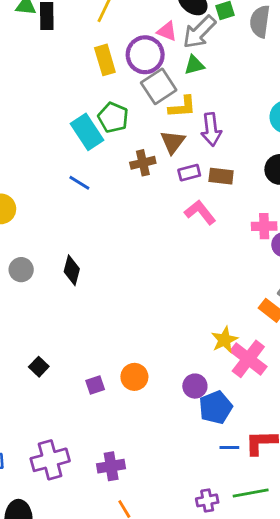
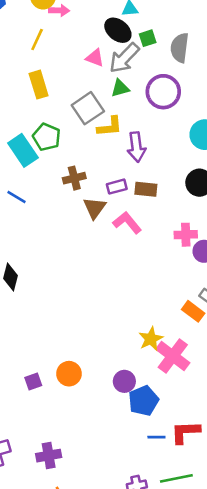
purple circle: (145, 55) -> (163, 92), moved
brown triangle: (173, 142) -> (95, 208), moved

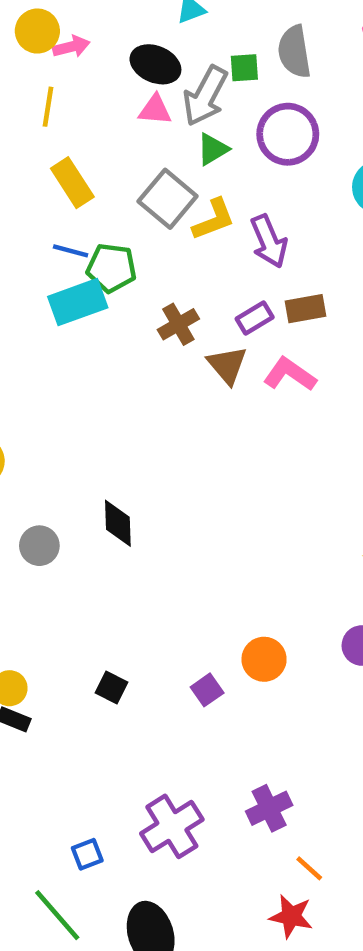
black ellipse: (118, 30) -> (155, 64), moved
green square: (148, 38) -> (244, 68), moved, turned 30
cyan rectangle: (23, 150) -> (78, 302), turned -60
blue line: (17, 197) -> (71, 251), moved

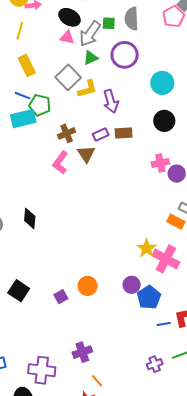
pink L-shape: (290, 374) -> (60, 163), moved, turned -95
black square: (111, 687) -> (19, 291), size x1.5
purple cross: (172, 826) -> (42, 370), moved, turned 32

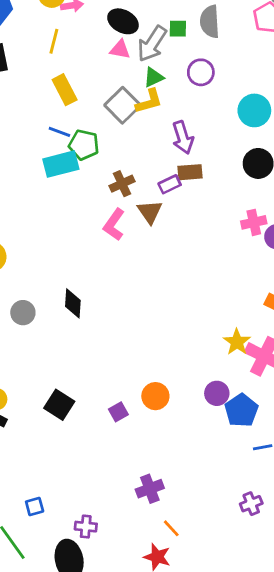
purple circle: (125, 55) -> (201, 72), size x0.7
yellow L-shape: (87, 89) -> (149, 101), moved
brown rectangle: (124, 133) -> (190, 172), moved
purple cross: (42, 370) -> (86, 527), moved, size x0.6

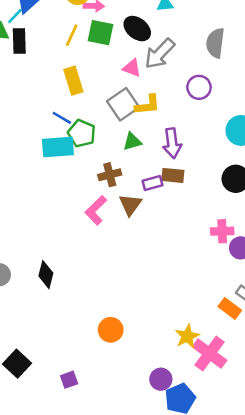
green square: (178, 29) -> (100, 33), moved, size x1.5
pink triangle: (120, 49) -> (132, 68), moved
green triangle: (154, 77) -> (132, 142), moved
orange circle: (155, 396) -> (111, 330), moved

